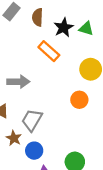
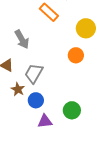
gray arrow: (18, 82) -> (22, 39), turned 60

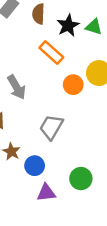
orange circle: (76, 55) -> (73, 85), moved
gray trapezoid: (34, 73) -> (51, 127), moved

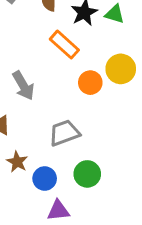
gray trapezoid: (51, 127) -> (64, 133), turned 40
green circle: (81, 179) -> (87, 174), moved

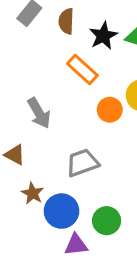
green circle: (87, 174) -> (107, 221), moved
blue circle: (45, 179) -> (61, 211), size x1.4

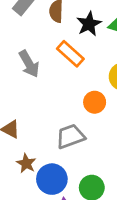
orange circle: (110, 110) -> (95, 102), moved
gray arrow: (39, 113) -> (29, 64), moved

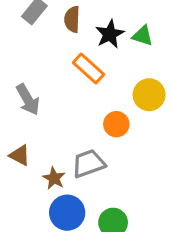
gray arrow: (29, 64) -> (28, 100), moved
brown star: (26, 163) -> (54, 178), moved

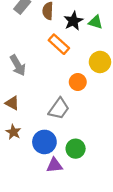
gray trapezoid: (88, 164) -> (59, 109), turned 145
brown star: (54, 178) -> (13, 132), moved

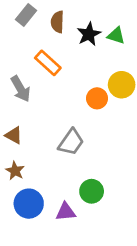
orange rectangle: (59, 44) -> (48, 63), moved
orange circle: (78, 82) -> (97, 98), moved
blue circle: (44, 142) -> (29, 204), moved

